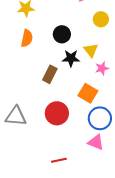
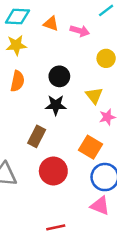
black star: (71, 58) -> (56, 105), moved
brown rectangle: (50, 74) -> (37, 136), moved

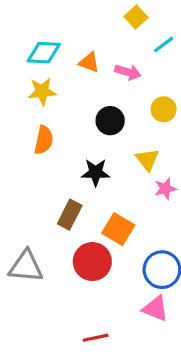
black circle: (59, 76) -> (110, 121), moved
orange square: (90, 147) -> (118, 229), moved

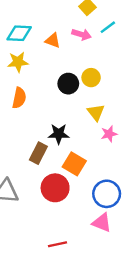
pink arrow: (128, 72) -> (81, 34), moved
yellow circle: (164, 109) -> (91, 78), moved
black star: (96, 172) -> (59, 134), moved

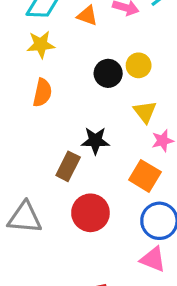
orange square: (74, 164) -> (145, 176), moved

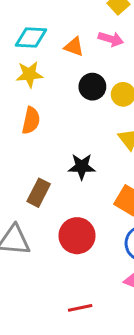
black circle: (108, 73) -> (92, 87), moved
brown rectangle: (68, 166) -> (39, 193), moved

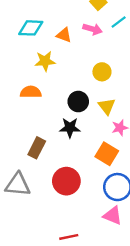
yellow star: (29, 74) -> (45, 61), moved
black circle: (92, 87) -> (78, 102), moved
orange semicircle: (31, 120) -> (31, 92), turned -102

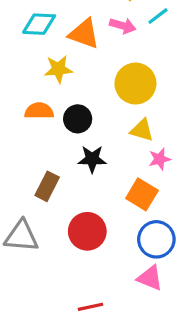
orange triangle: (64, 35) -> (84, 34), size x1.5
yellow circle: (102, 72) -> (135, 84), size x1.6
black circle: (78, 102) -> (78, 119), moved
yellow triangle: (107, 106) -> (142, 130), turned -36

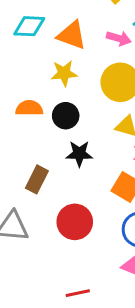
pink arrow: (123, 26) -> (119, 38), moved
yellow star: (58, 69) -> (64, 73), moved

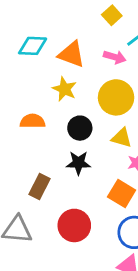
yellow star: (64, 73) -> (65, 89), turned 30
black circle: (66, 116) -> (80, 128), moved

